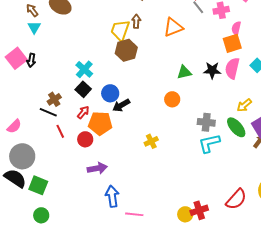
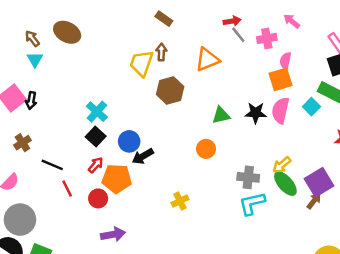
brown hexagon: (126, 50) -> (170, 91), moved
brown cross: (54, 99) -> (22, 143), moved
yellow arrow: (244, 105) -> (282, 165), moved

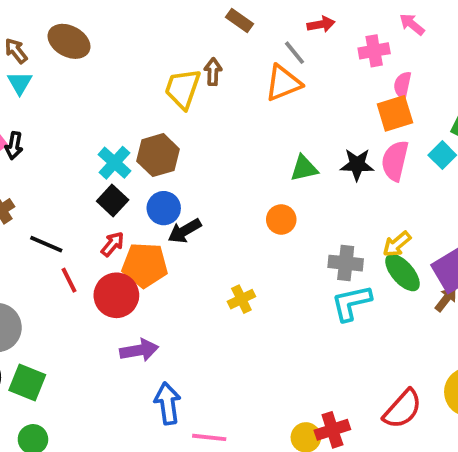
brown rectangle: (164, 19) -> (240, 21), moved
gray line: (238, 35) -> (294, 53), moved
brown hexagon: (170, 91) -> (158, 155), moved
red circle: (98, 198) -> (116, 295), size x1.5

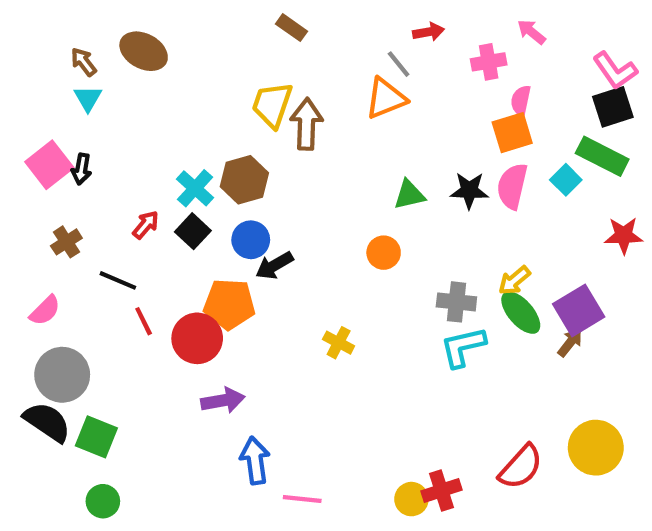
brown rectangle: (240, 21) -> (291, 28), moved
brown arrow: (213, 72) -> (306, 124), moved, size x1.6
red arrow: (113, 244) -> (146, 225), moved
yellow cross: (241, 299) -> (339, 343), turned -36

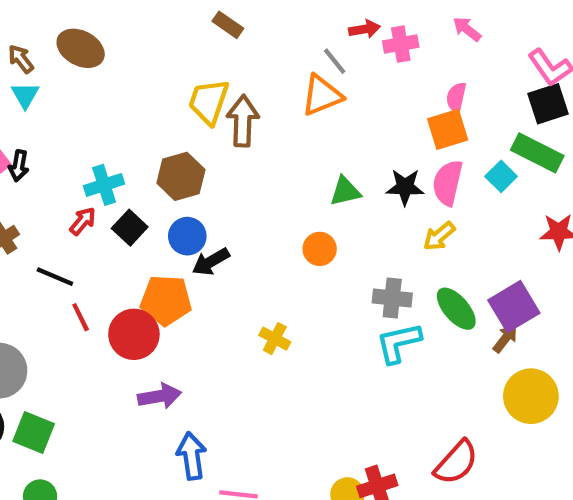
pink cross: (489, 62) -> (401, 44), moved
cyan cross: (195, 188) -> (104, 185), moved, turned 30
yellow arrow: (514, 280) -> (439, 236), moved
yellow circle: (596, 448) -> (531, 396), moved

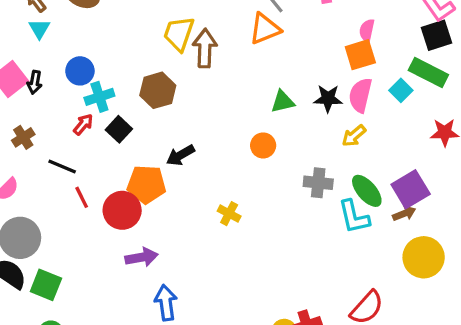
blue circle: (187, 236) -> (80, 71), moved
brown arrow: (505, 339) -> (404, 214), turned 30
cyan L-shape: (399, 343) -> (354, 217), moved, turned -90

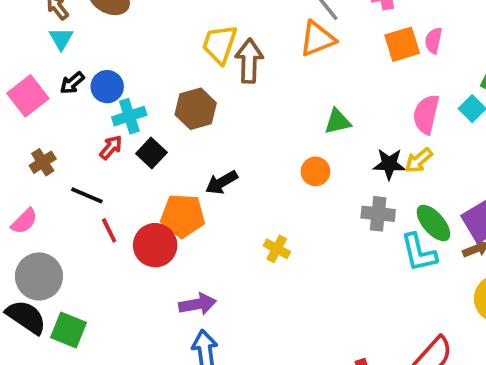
orange square: (360, 55) -> (402, 44), moved
black arrow: (35, 82) -> (72, 83), moved, turned 40
black star: (328, 98) -> (389, 164), moved
purple arrow: (142, 257) -> (198, 304), moved

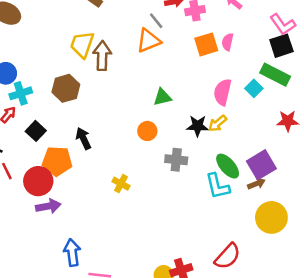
black square: (151, 153) -> (36, 131), moved
black arrow: (221, 182) -> (83, 138), turned 95
gray cross: (378, 214) -> (176, 160), moved
purple arrow: (198, 304) -> (48, 206), moved

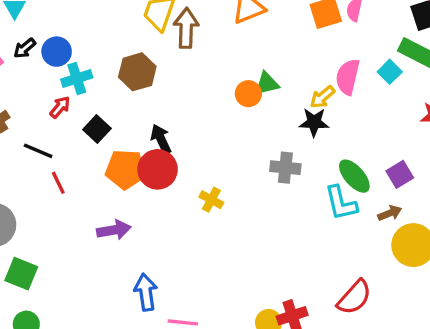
yellow arrow: (218, 123) -> (322, 97), moved
orange circle: (147, 131) -> (248, 94), moved
purple square: (261, 165) -> (400, 174), size x0.7
red circle: (38, 181) -> (158, 169), moved
brown arrow: (256, 184) -> (390, 213), moved

